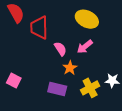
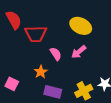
red trapezoid: (39, 28) -> (36, 34), turned -90
orange star: (70, 68) -> (41, 72), moved

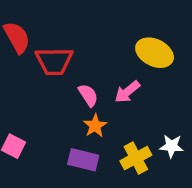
yellow ellipse: (81, 26) -> (155, 53), moved
orange star: (41, 72) -> (95, 126), moved

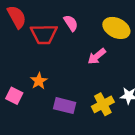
pink semicircle: (88, 95) -> (71, 23), moved
orange star: (95, 126) -> (39, 81), moved

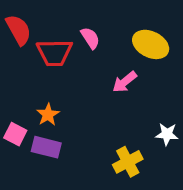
yellow cross: (103, 104) -> (128, 162), moved
purple rectangle: (65, 106) -> (46, 147), moved

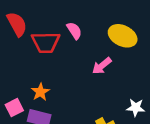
pink square: (15, 134) -> (14, 108), turned 36

